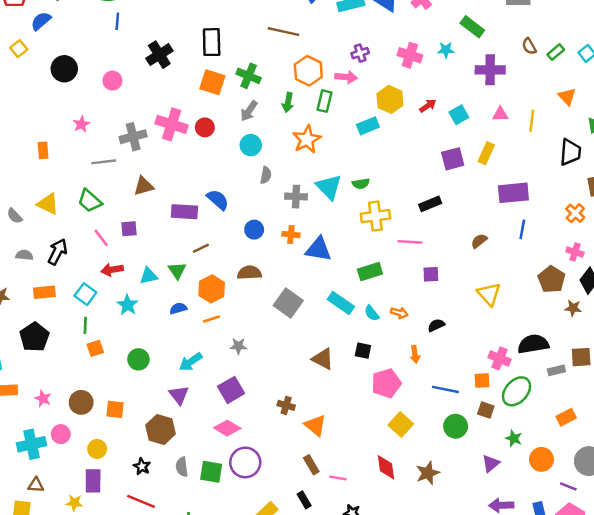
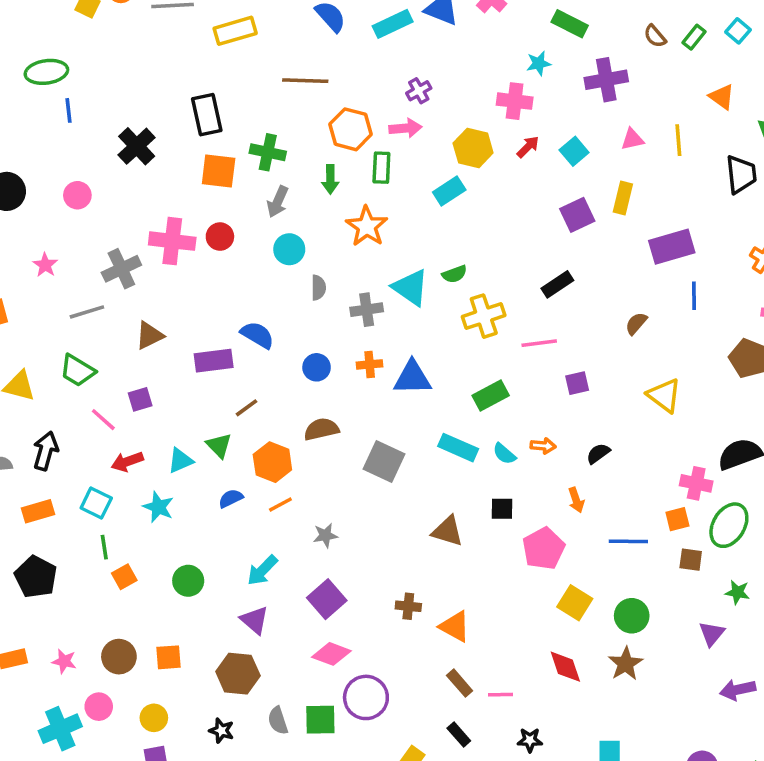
pink cross: (410, 55) -> (515, 101), moved
green circle: (456, 426) -> (632, 616), moved

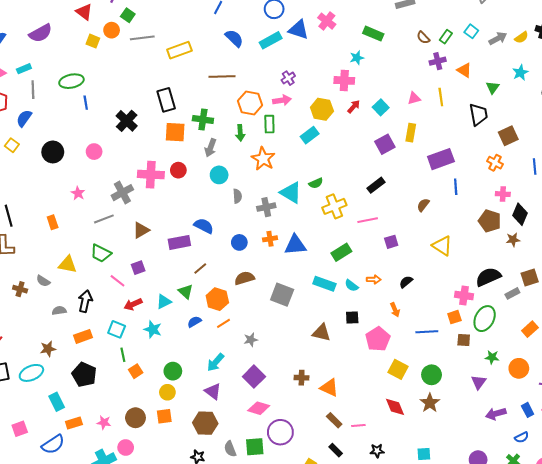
purple cross: (606, 80) -> (438, 61), moved, size x0.7
yellow circle: (154, 718) -> (167, 392), moved

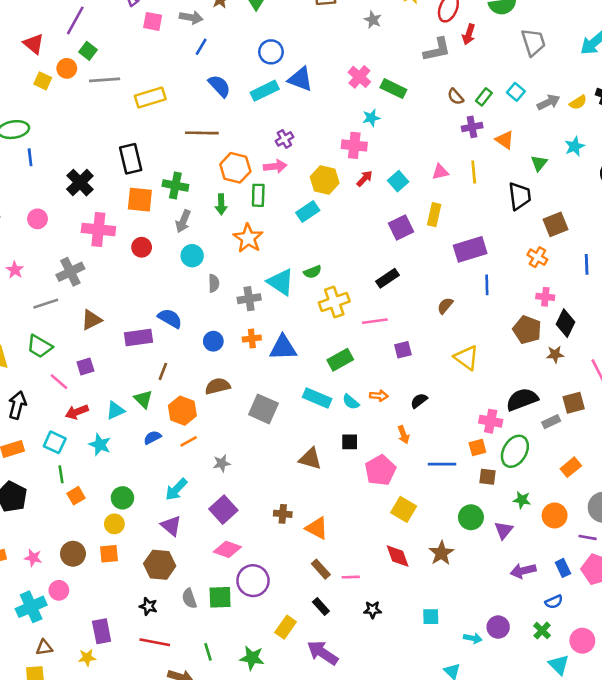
pink cross: (327, 21) -> (359, 77), moved
pink cross: (151, 175) -> (98, 230), moved
brown line: (200, 269) -> (163, 371), turned -32
green circle: (432, 375) -> (471, 517), moved

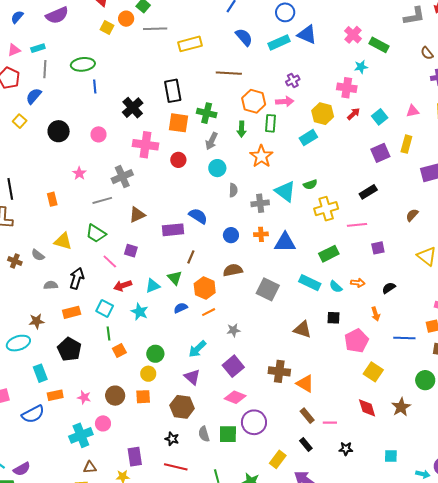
purple square: (85, 367) -> (131, 251), turned 32
brown cross: (283, 514) -> (279, 371), size x1.5

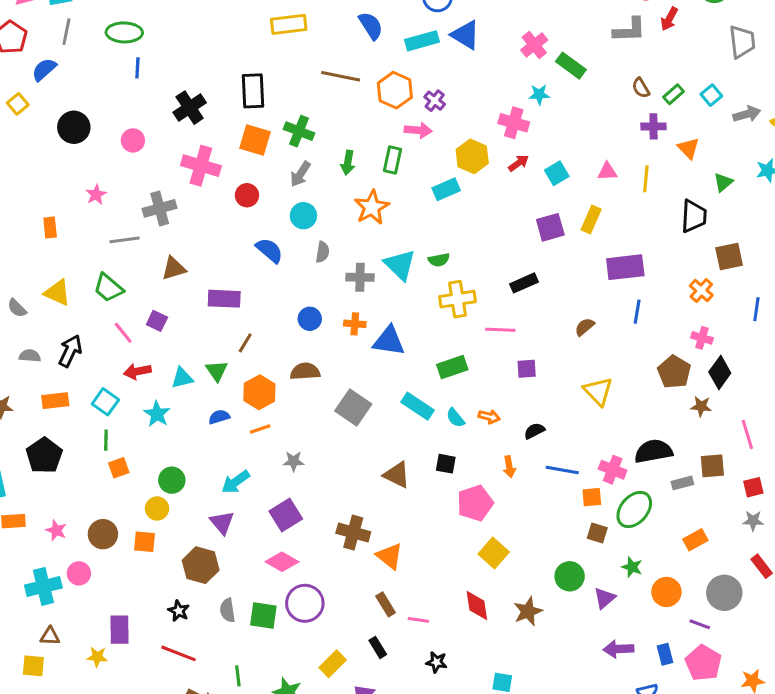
purple cross: (293, 80) -> (435, 101), turned -32
orange hexagon: (254, 101) -> (395, 90), moved
blue semicircle: (198, 216) -> (269, 250), moved
blue line: (404, 338) -> (562, 470), moved

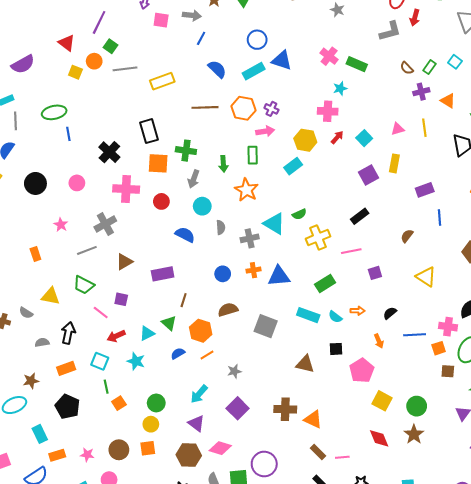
purple rectangle: (625, 267) -> (425, 190), size x0.7
pink diamond: (282, 562) -> (220, 448), moved
green circle: (570, 576) -> (417, 406), moved

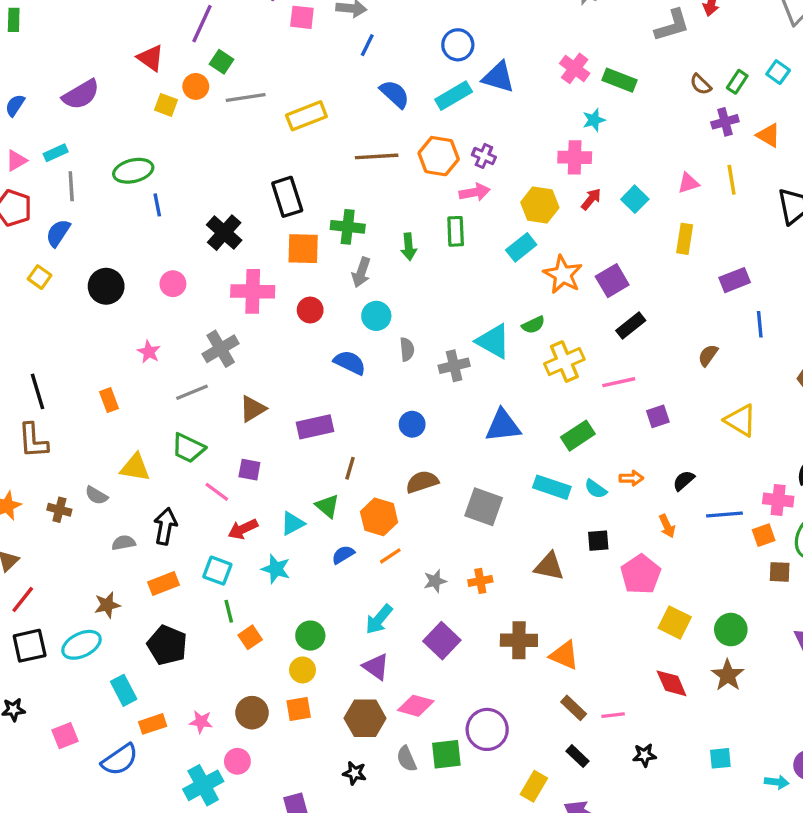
purple square: (368, 175) -> (612, 281), moved
orange star: (246, 190) -> (563, 274), moved
orange cross: (253, 270) -> (480, 581), moved

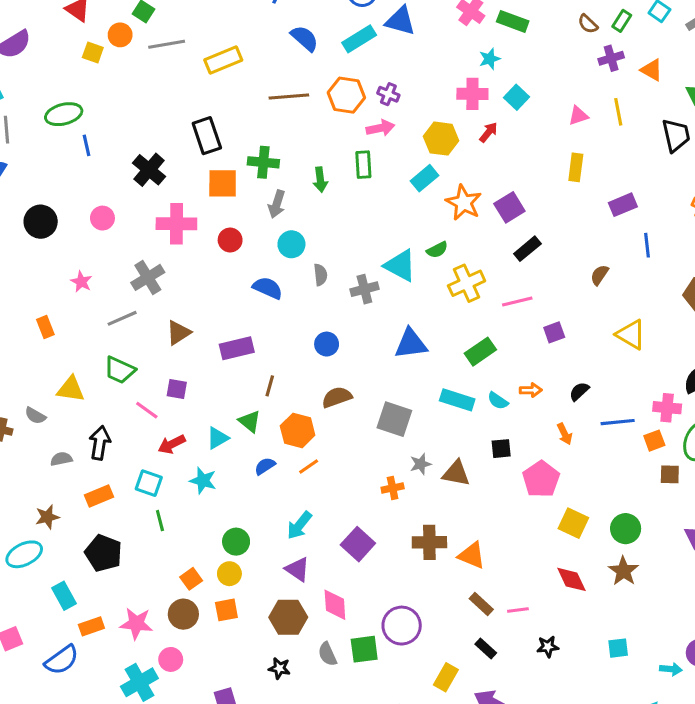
cyan square: (635, 199) -> (517, 97), moved
gray star: (435, 581) -> (421, 464), moved
orange square: (250, 637) -> (191, 579), moved
pink diamond: (416, 706) -> (335, 605), turned 72
pink star: (201, 722) -> (136, 624), size x1.5

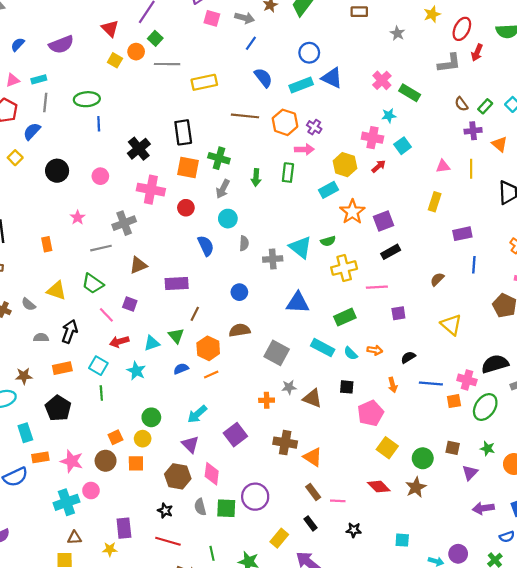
blue semicircle: (268, 288) -> (206, 246), turned 30
brown square: (670, 474) -> (453, 448), moved
red diamond: (572, 579) -> (379, 487), turned -30

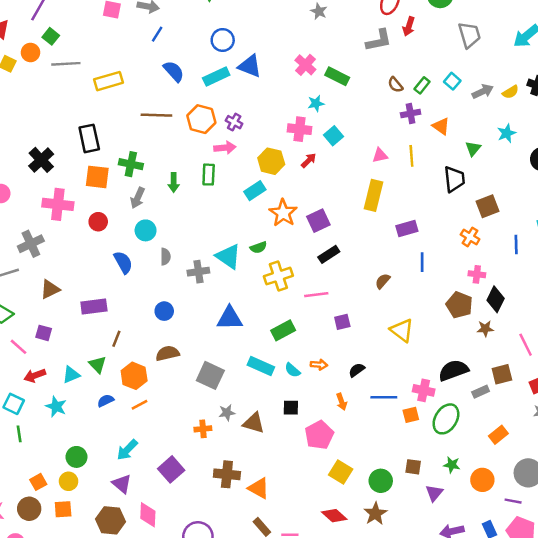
yellow rectangle: (435, 202) -> (374, 195), size x1.4

